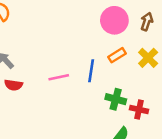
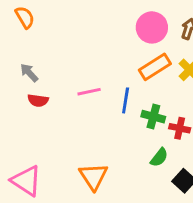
orange rectangle: (117, 55) -> (155, 67), size x1.5
blue line: (91, 71) -> (126, 100), moved

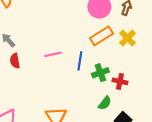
red semicircle: (38, 100) -> (15, 61), turned 72
green cross: (153, 117) -> (100, 73), turned -35

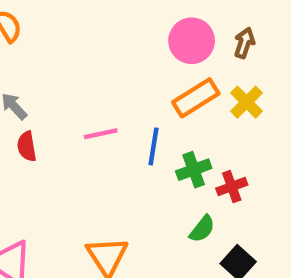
red cross: (120, 81) -> (232, 187), turned -32

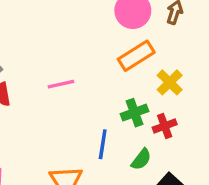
yellow cross: (247, 102) -> (170, 82), moved
blue line: (154, 146) -> (103, 144), moved

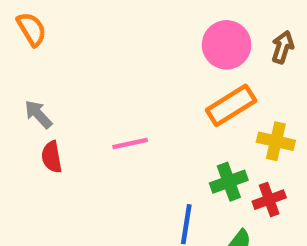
yellow cross: (170, 82) -> (276, 141), turned -32

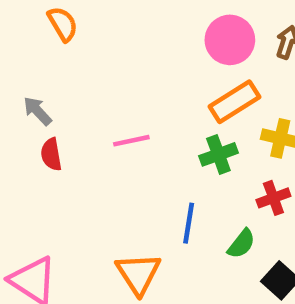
orange semicircle: (32, 29) -> (63, 24), moved
green cross: (229, 182) -> (218, 154), moved

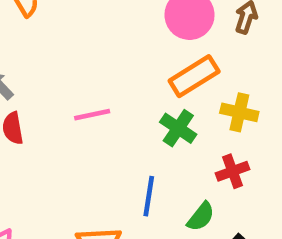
green cross: (218, 154) -> (178, 128), turned -36

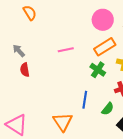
pink line: (92, 115) -> (66, 50), moved

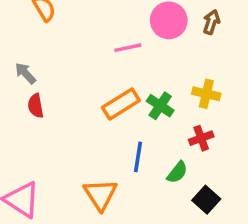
orange rectangle: (105, 47) -> (121, 104), moved
pink line: (66, 50) -> (128, 48), moved

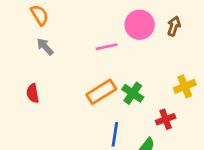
gray arrow: (25, 73) -> (45, 47), moved
yellow cross: (206, 94) -> (185, 86), moved, turned -35

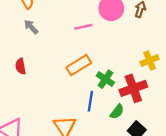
green cross: (133, 93) -> (105, 79), moved
red cross: (166, 119) -> (133, 88), size x1.6

